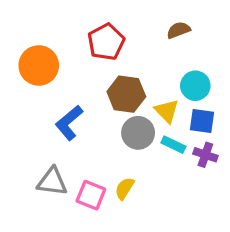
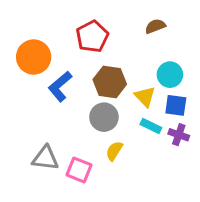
blue L-shape: (69, 123) -> (60, 86), moved
gray circle: (138, 133) -> (104, 117), moved
yellow semicircle: (125, 188) -> (114, 151), moved

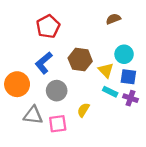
red pentagon: (92, 36) -> (48, 26), moved
orange circle: (34, 57) -> (17, 84), moved
gray circle: (104, 117) -> (57, 91), moved
pink square: (79, 170) -> (58, 124), turned -30

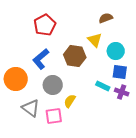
yellow triangle: (106, 70) -> (95, 40), moved
yellow semicircle: (83, 110) -> (70, 101), moved
gray triangle: (33, 115) -> (31, 108), turned 30

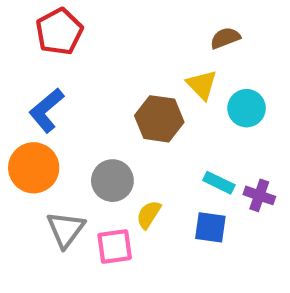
red pentagon: (45, 25) -> (59, 32), moved
blue L-shape: (41, 59) -> (46, 110), moved
blue square: (120, 72) -> (210, 227), moved
gray triangle: (31, 108) -> (66, 229), turned 30

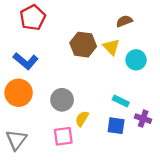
blue L-shape: (46, 110) -> (26, 61), turned -100
brown hexagon: (159, 119) -> (83, 45), moved
purple cross: (259, 195) -> (143, 119), moved
gray triangle: (66, 229) -> (16, 140), moved

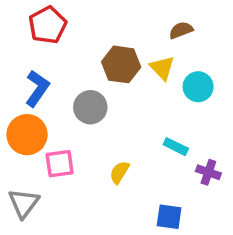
blue L-shape: (26, 61) -> (37, 88), turned -95
gray circle: (62, 100) -> (90, 107), moved
blue square: (116, 126) -> (169, 217), moved
pink square: (63, 136) -> (60, 164), moved

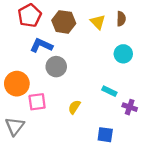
brown semicircle: (181, 30) -> (121, 19), moved, turned 112
brown hexagon: (121, 64) -> (64, 22), moved
yellow triangle: (162, 68) -> (98, 22), moved
blue L-shape: (37, 88) -> (41, 45), moved, turned -100

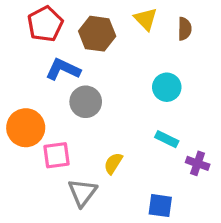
yellow triangle: (98, 22) -> (146, 19), moved
cyan circle: (123, 54) -> (167, 87), moved
gray triangle: (15, 126) -> (82, 193), moved

